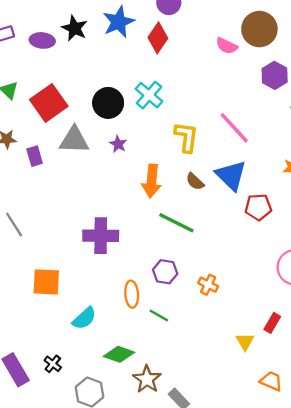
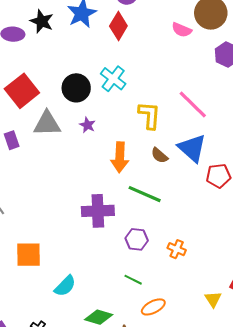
purple cross: (101, 236) -> (98, 211), moved
orange ellipse: (132, 294) -> (153, 307), moved, turned 70

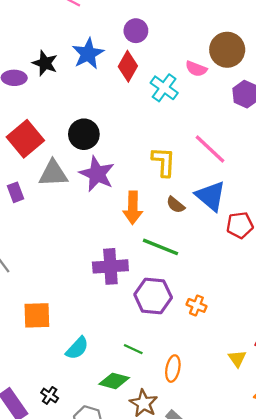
cyan cross: (113, 79) -> (164, 88), moved
purple star: (87, 125) -> (97, 174), size x2.0
purple hexagon: (137, 239) -> (153, 296), size x1.5
green line: (133, 280) -> (133, 349), moved
orange ellipse: (153, 307) -> (173, 369), turned -50

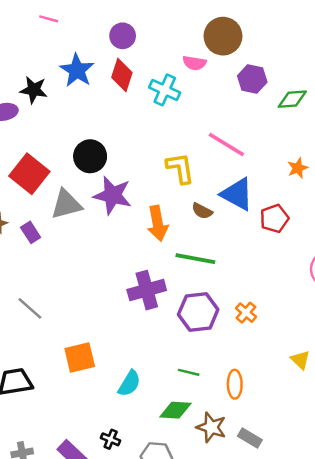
orange cross: (196, 305) -> (246, 313), turned 30

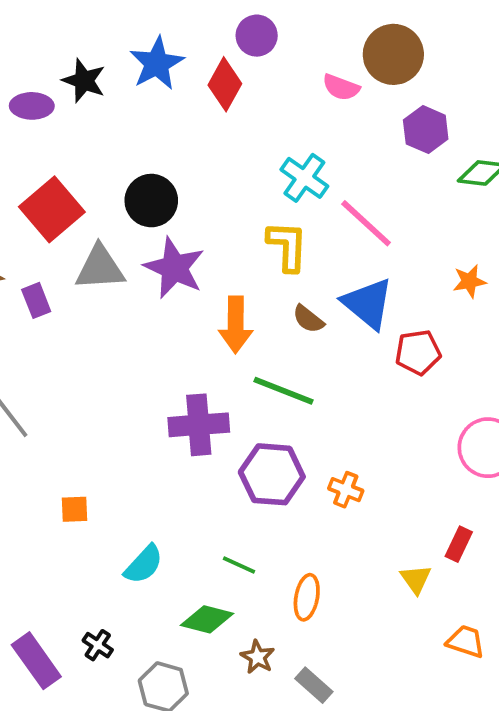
purple circle: (123, 36) -> (257, 36), moved
cyan cross: (165, 90) -> (304, 178), moved
orange cross: (246, 313) -> (346, 490), turned -30
orange square: (80, 358) -> (75, 509), size x0.6
brown star: (211, 427) -> (258, 657), size x0.7

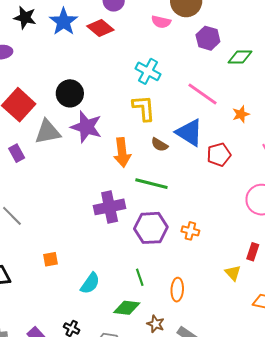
black star: (84, 81) -> (25, 18), moved
red diamond: (225, 84) -> (100, 28), turned -72
pink line: (366, 223) -> (203, 94), moved
green line: (239, 565) -> (140, 277), turned 54

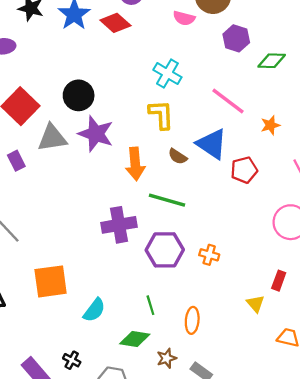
orange square: (51, 259) -> (51, 281), size x2.0
brown star: (156, 324) -> (167, 358), turned 30

